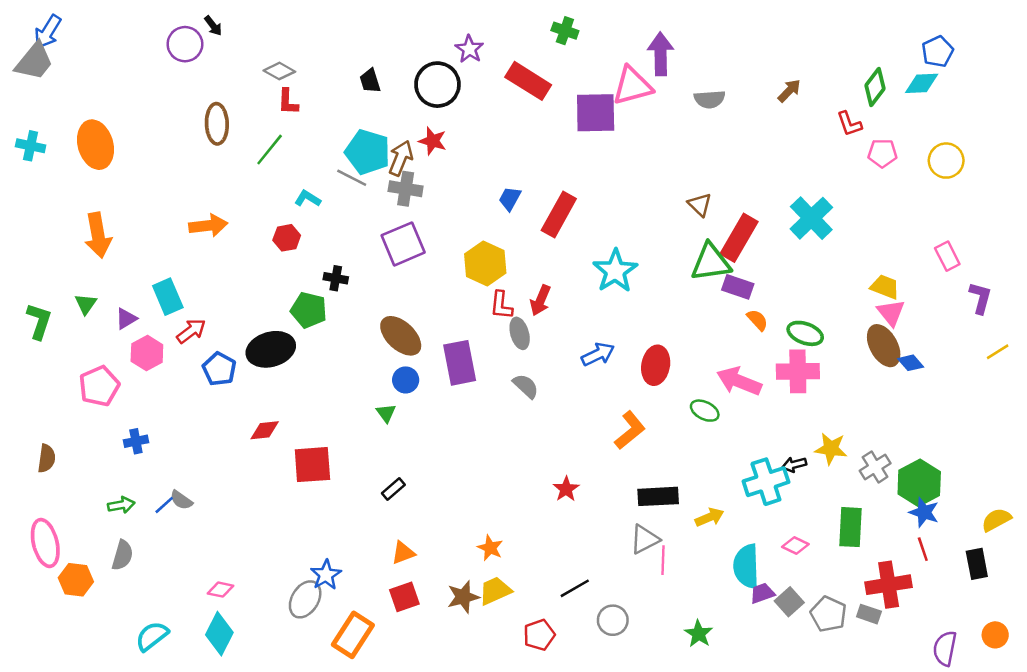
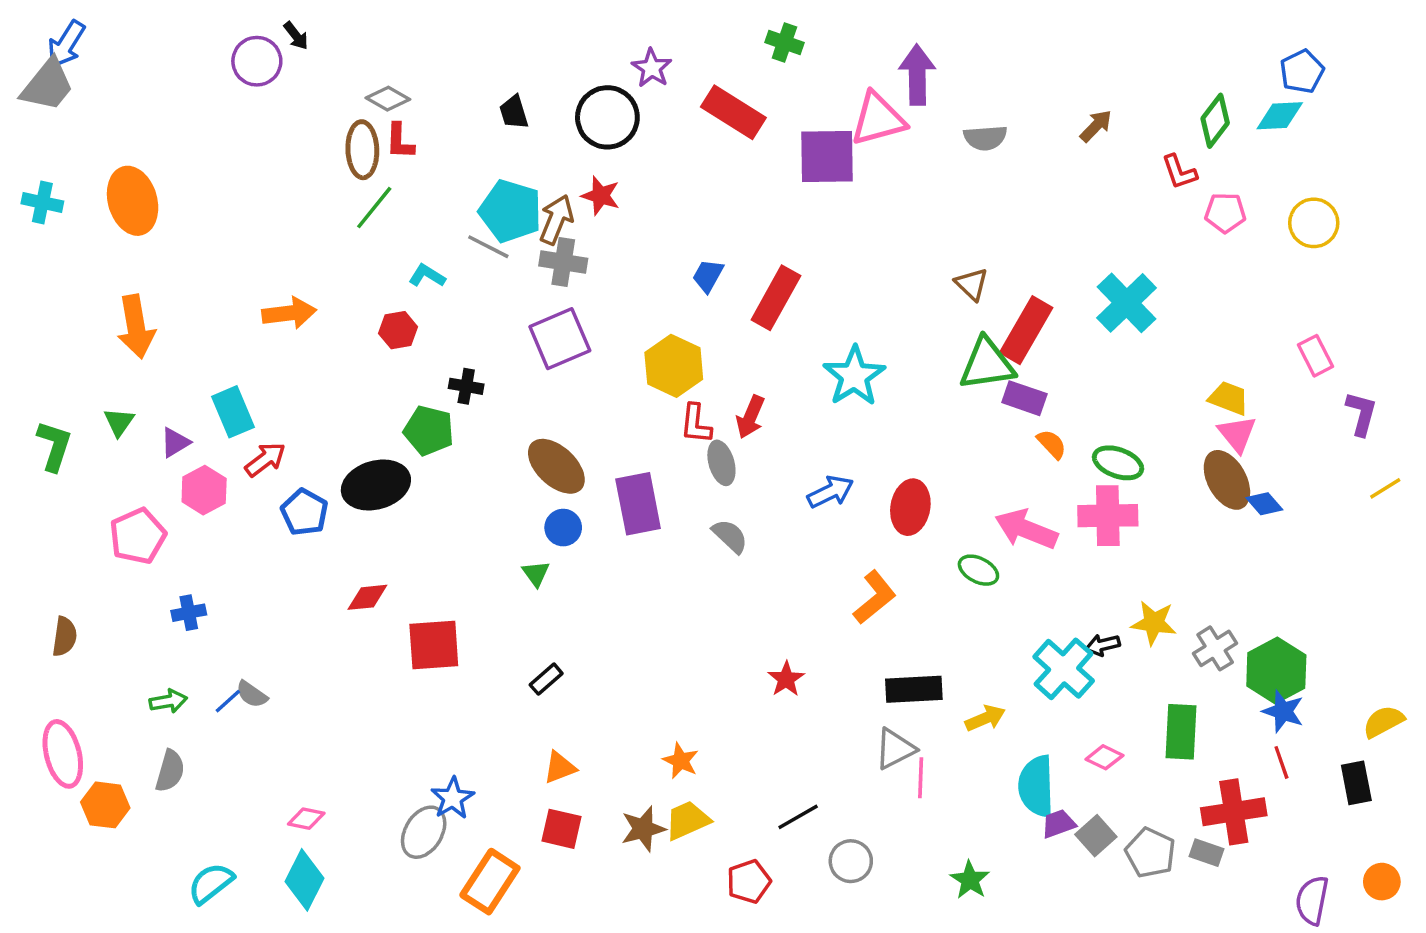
brown ellipse: (217, 124) -> (362, 150), moved
cyan cross: (766, 482) -> (1064, 669), turned -30
red square: (404, 597) -> (561, 829), turned 32

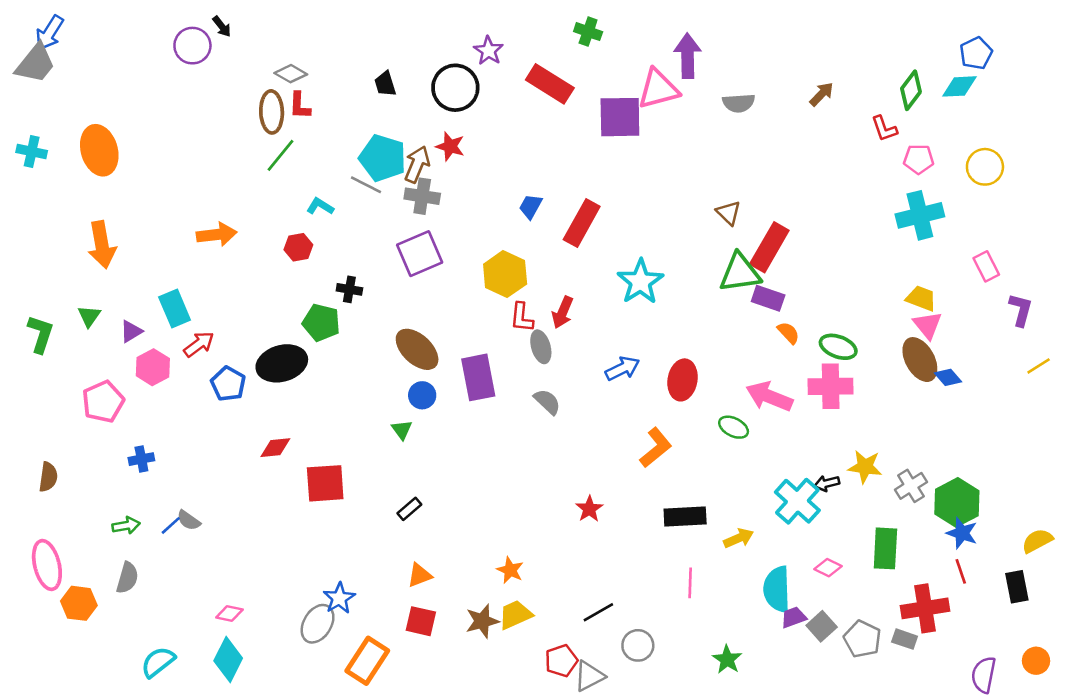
cyan cross: (1127, 303) -> (920, 215), moved, turned 30
gray triangle: (895, 749) -> (589, 676), moved

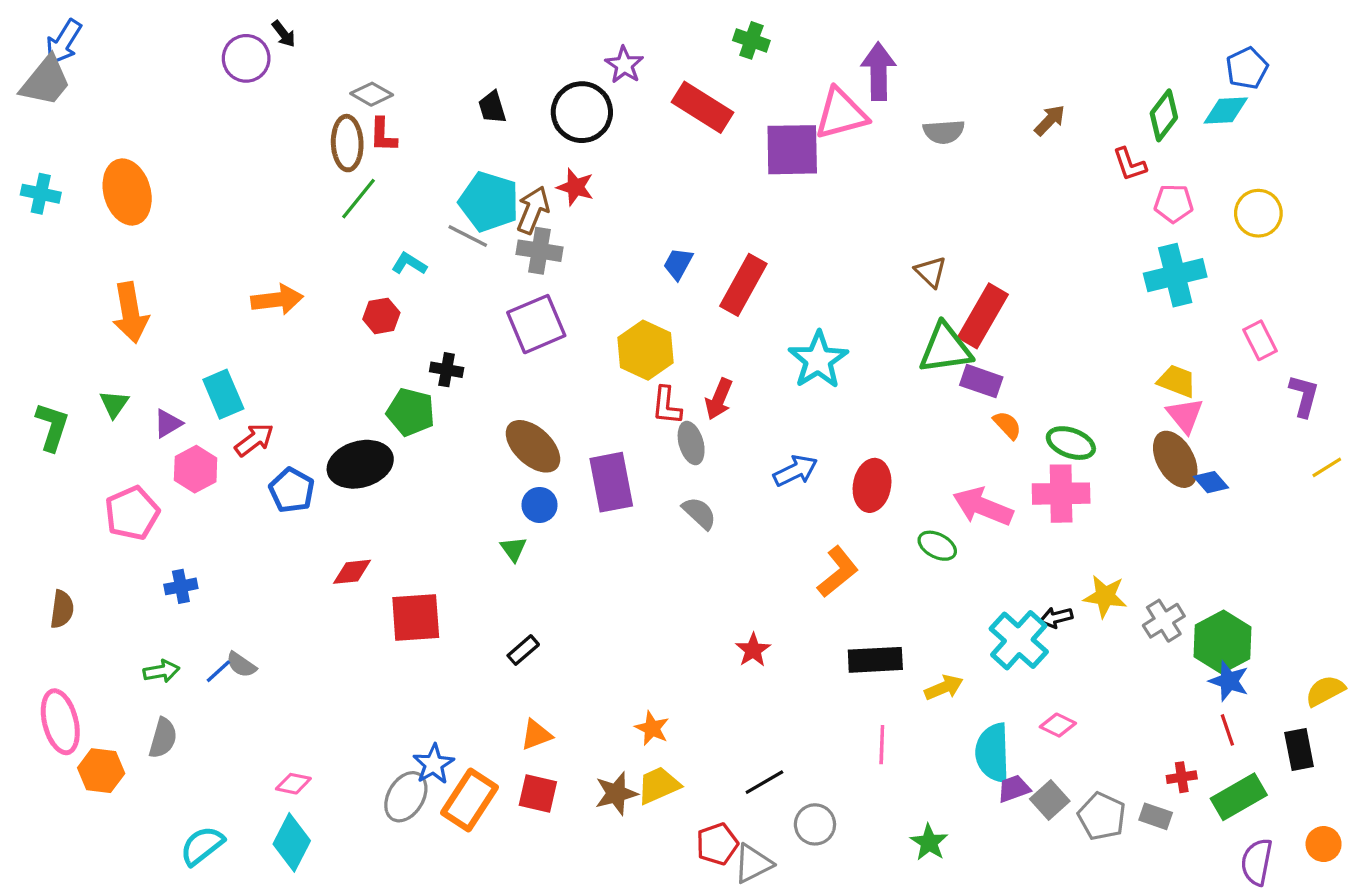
green rectangle: (885, 548) -> (1239, 797), moved, turned 57
red cross: (925, 608) -> (1182, 777), size x0.5
orange rectangle: (367, 661) -> (469, 800), moved

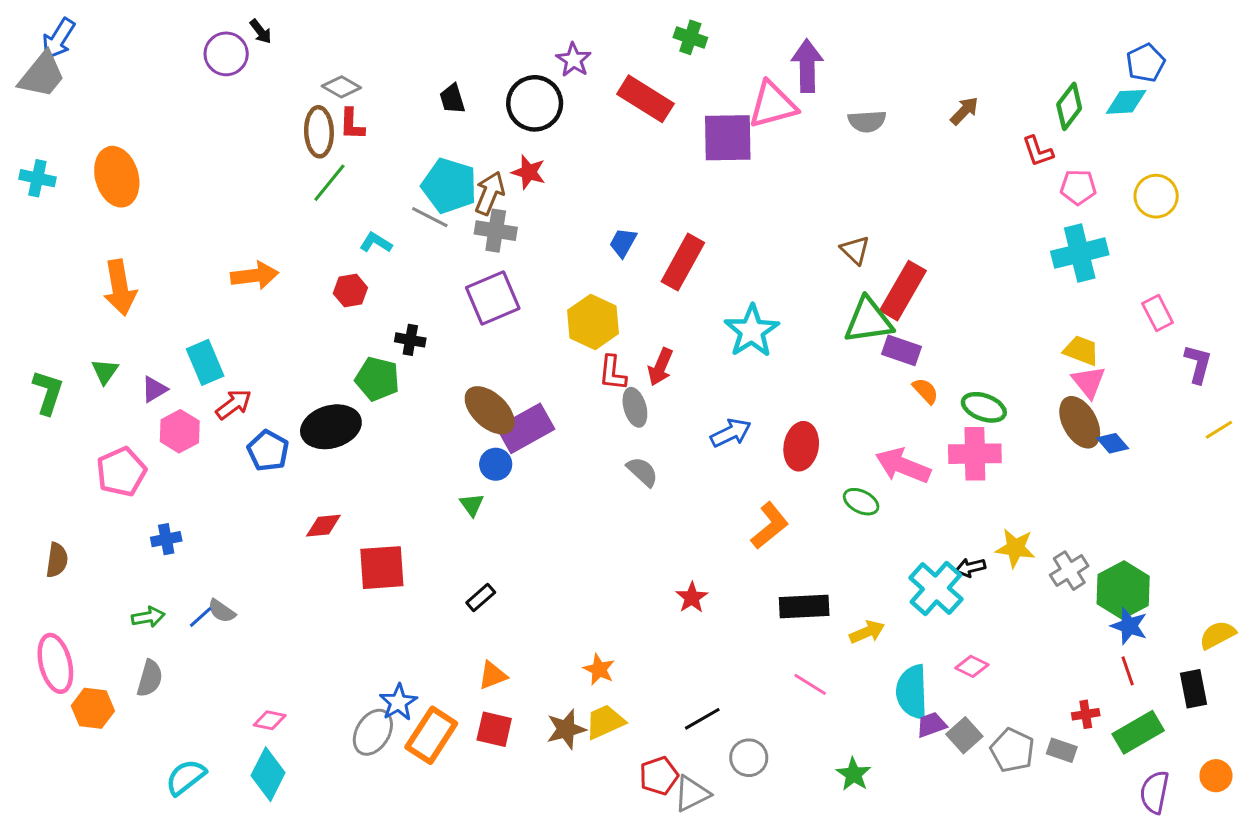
purple rectangle: (611, 482) -> (526, 428), moved, turned 72
pink line: (882, 745) -> (810, 684), turned -60

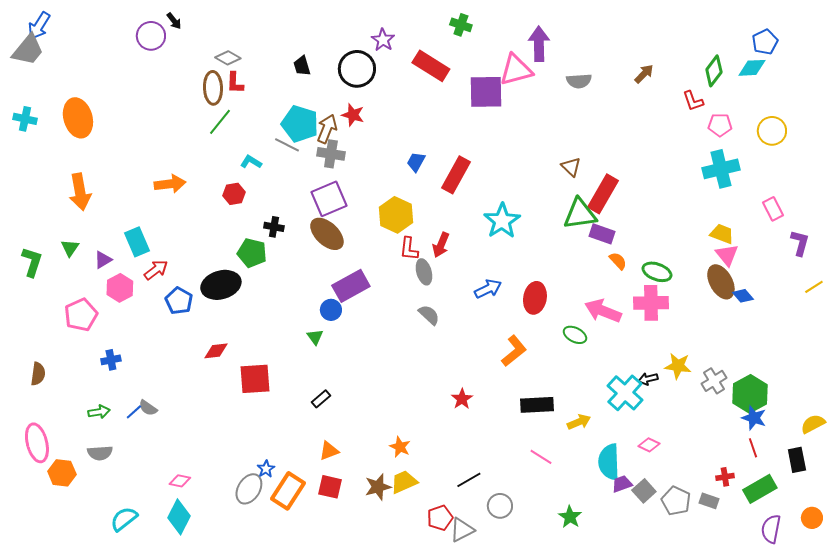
brown ellipse: (490, 410) -> (327, 234), moved
gray semicircle: (150, 678) -> (100, 453), turned 70
blue star: (398, 702) -> (266, 469), size x0.7

